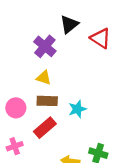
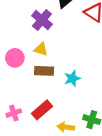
pink circle: (16, 108) -> (15, 58), moved
red rectangle: (45, 128) -> (42, 110), moved

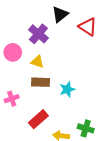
pink circle: (15, 58) -> (13, 52), moved
pink cross: (14, 113) -> (12, 99), moved

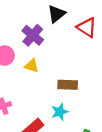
brown rectangle: (40, 82) -> (68, 85), moved
cyan star: (67, 89) -> (60, 112), moved

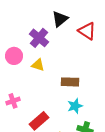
cyan star: (60, 112) -> (75, 106), moved

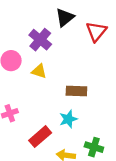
red triangle: (87, 31) -> (96, 31), turned 36
cyan star: (75, 106) -> (68, 119), moved

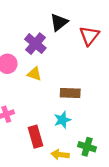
red rectangle: (40, 137) -> (35, 137), turned -65

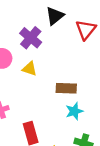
cyan star: (62, 120) -> (74, 111), moved

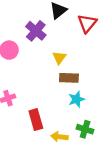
yellow triangle: (30, 69) -> (59, 58), moved, turned 48

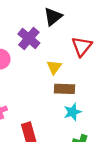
red triangle: (87, 23) -> (82, 46), moved

